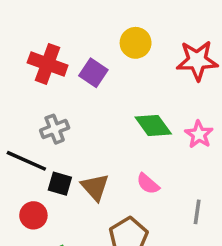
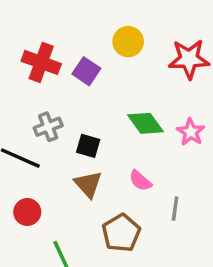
black square: (60, 184) -> (88, 146), moved
gray line: (197, 212) -> (175, 209), moved

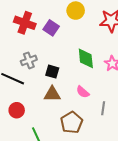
green diamond: (146, 123) -> (86, 58), turned 30
brown triangle: (88, 184) -> (52, 94), turned -48

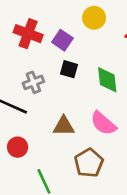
black square: (52, 72) -> (69, 69), moved
pink semicircle: (83, 92) -> (103, 123), size x1.5

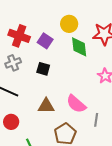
black square: (69, 69) -> (43, 69), moved
green diamond: (107, 80) -> (79, 47), moved
gray cross: (33, 82) -> (13, 63), moved

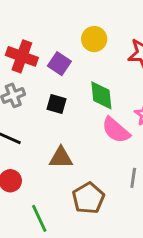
green diamond: (79, 47) -> (101, 95), moved
pink semicircle: (76, 104) -> (116, 130), moved

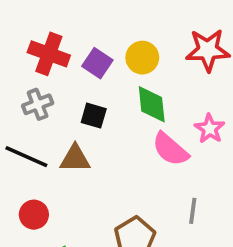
yellow circle: (94, 39) -> (142, 58), moved
brown triangle: (61, 158) -> (75, 159), moved

